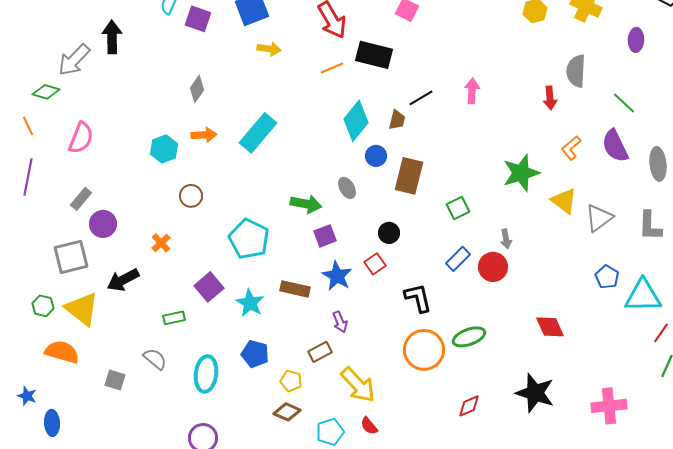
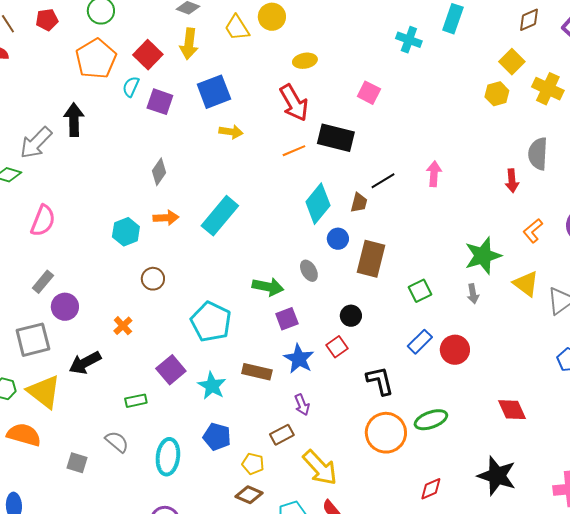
gray arrow: (506, 239) -> (473, 294), moved

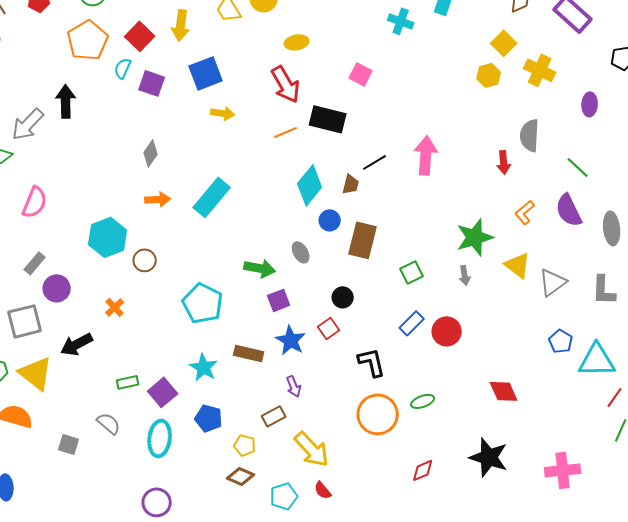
pink arrow: (434, 174) -> (426, 155), size x1.5
cyan hexagon: (126, 232) -> (108, 237), moved, size x1.4
purple square: (171, 370) -> (163, 392), moved
green ellipse: (431, 420) -> (423, 401), size x0.7

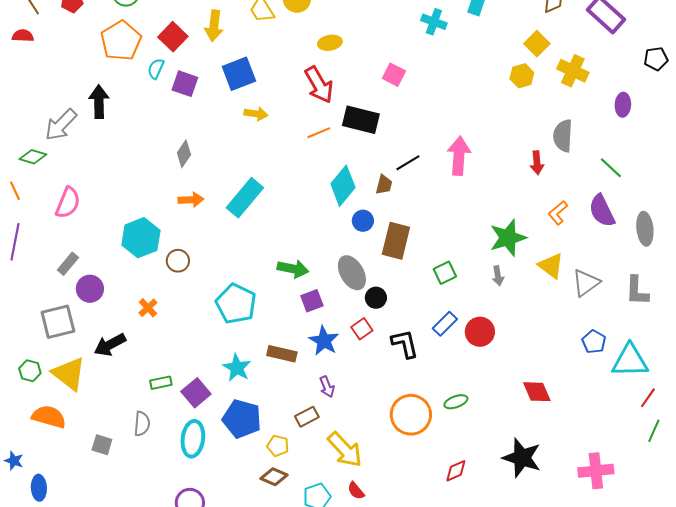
gray ellipse: (301, 252) -> (352, 273), moved, size x1.6
black L-shape: (372, 362) -> (405, 344), moved
blue pentagon: (209, 418) -> (242, 419), size x1.4
gray semicircle: (109, 423) -> (142, 424), turned 55

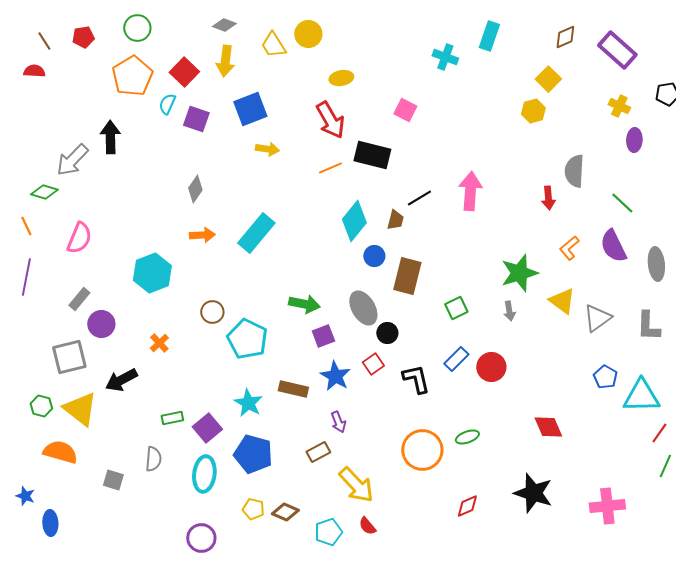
yellow cross: (573, 71) -> (619, 106), moved, size x0.7
brown circle: (178, 261) -> (212, 312), moved
yellow pentagon: (278, 446) -> (253, 509), moved

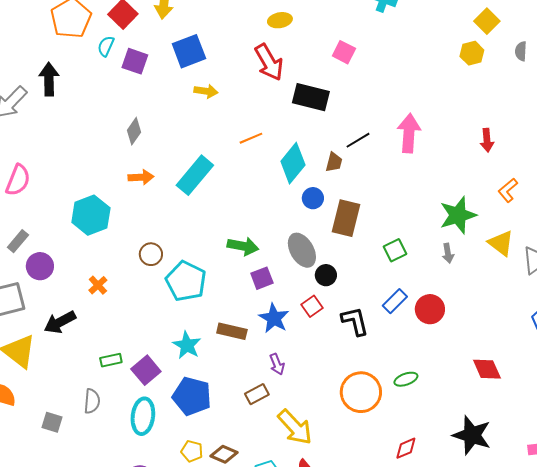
orange line: (330, 168) -> (251, 138), moved
gray semicircle: (574, 171) -> (521, 51), moved, size x0.6

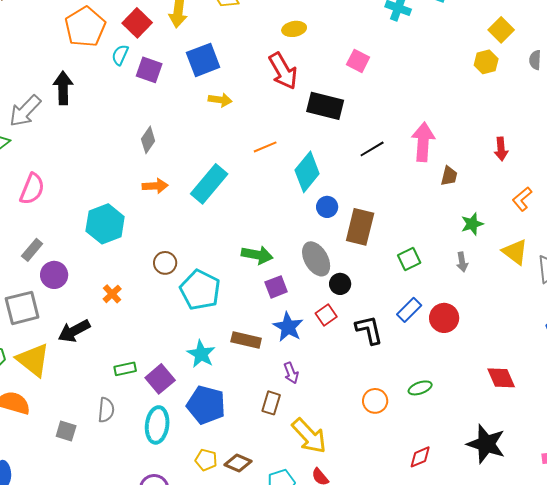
brown trapezoid: (334, 162) -> (449, 176), moved
green star: (458, 215) -> (472, 224), size x0.6
orange circle: (361, 392) -> (375, 401), size x0.6
brown rectangle: (257, 394) -> (271, 403), turned -45

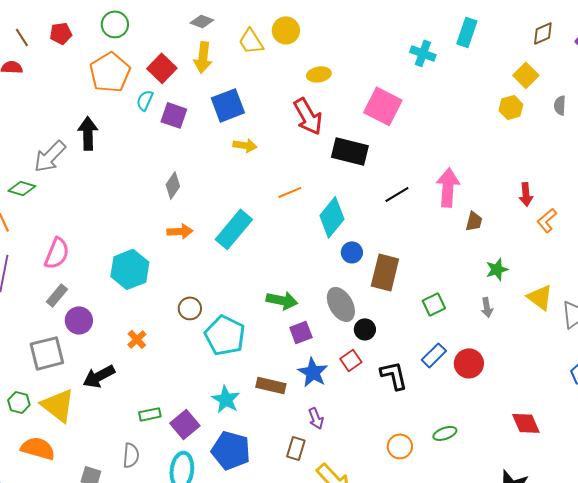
pink square: (358, 61) -> (383, 106), size x1.6
pink semicircle: (32, 189) -> (57, 253), moved
orange L-shape: (522, 199) -> (547, 220), moved

